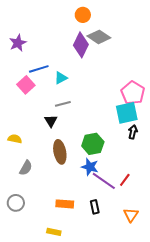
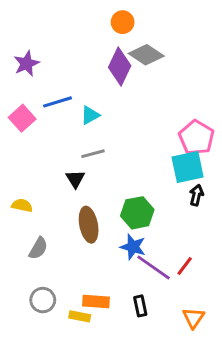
pink square: (26, 85) -> (22, 118), moved
gray circle: (16, 203) -> (43, 300), moved
yellow rectangle: (54, 232) -> (80, 316), moved

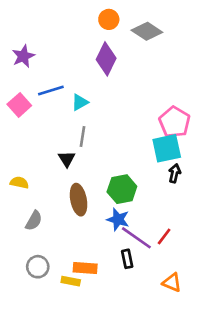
gray diamond: (146, 55) -> (147, 31), moved
gray line: (93, 154) -> (82, 136), turned -66
black rectangle: (140, 306) -> (127, 259), moved
orange triangle: (194, 318) -> (172, 283), turned -42

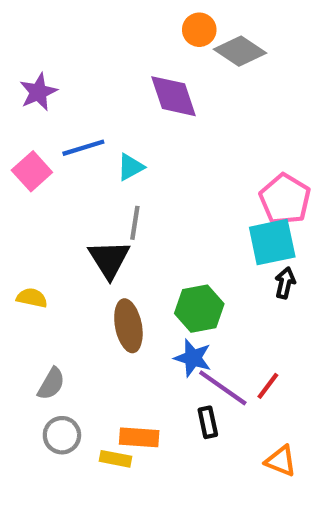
orange circle: (109, 19) -> (199, 30), moved
purple diamond: (106, 59) -> (173, 96), turned -44
black triangle: (67, 159) -> (109, 259), size x1.5
gray semicircle: (34, 221) -> (51, 384), moved

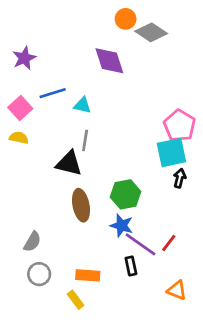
cyan triangle: (131, 167) -> (82, 105), turned 42
black triangle: (109, 259) -> (69, 163), turned -44
yellow semicircle: (32, 298) -> (19, 138), moved
yellow rectangle: (116, 459) -> (76, 300), moved, turned 42

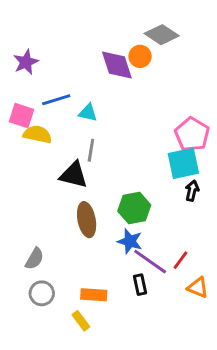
orange circle: (126, 19) -> (140, 56), moved
pink square: (20, 108) -> (22, 116), turned -30
yellow semicircle: (19, 138) -> (37, 134), moved, size x1.4
orange triangle: (177, 290) -> (198, 288), moved

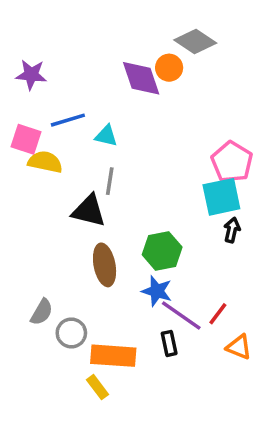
purple star: (26, 62) -> (31, 75), turned 30
gray circle: (42, 293) -> (71, 333), moved
orange rectangle: (94, 295) -> (113, 356), size x1.4

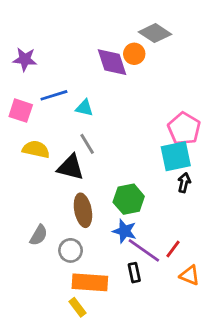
yellow semicircle: (45, 162) -> (36, 149), moved
gray line: (110, 181) -> (87, 144), turned -40
gray semicircle: (42, 312) -> (39, 235), moved
gray circle: (71, 333) -> (71, 250), moved

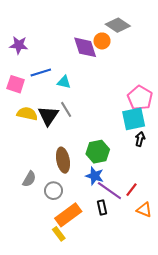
black triangle: (71, 167) -> (48, 116), moved, turned 50
orange rectangle: (90, 282) -> (68, 215), turned -40

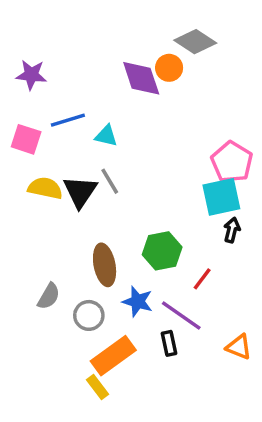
blue star: (95, 176) -> (138, 301), moved
red line: (132, 190) -> (202, 279), moved

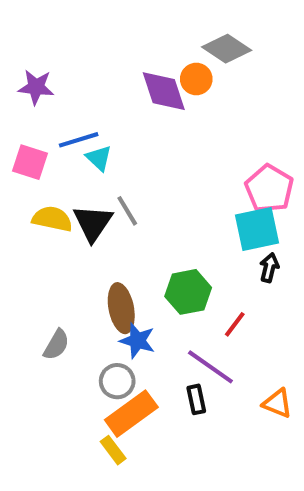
cyan triangle: (106, 136) -> (99, 158), moved, turned 30
blue star: (138, 301) -> (137, 341), moved
gray circle: (89, 315) -> (117, 381), moved

